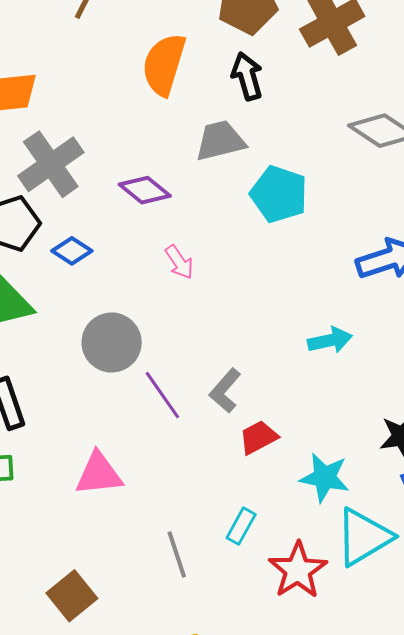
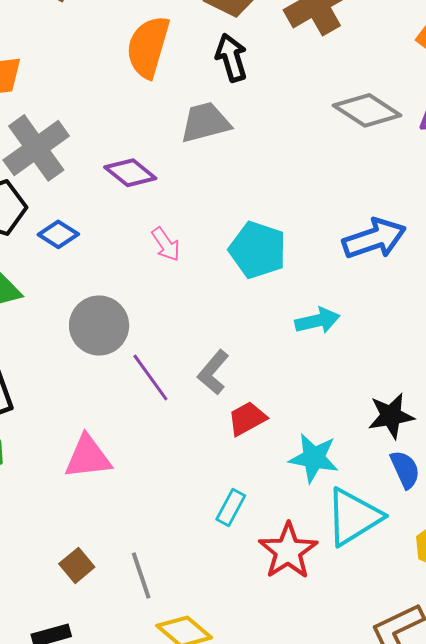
cyan pentagon: (279, 194) -> (258, 250), moved
gray line: (177, 554) -> (141, 575), moved
brown square: (72, 596) -> (77, 565), moved, size x0.7

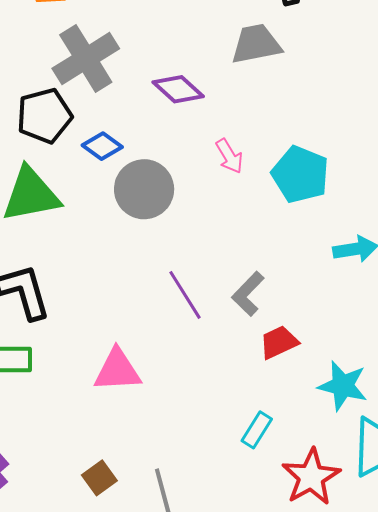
pink arrow: (166, 244) -> (229, 156), moved
gray circle: (99, 326) -> (144, 189), moved

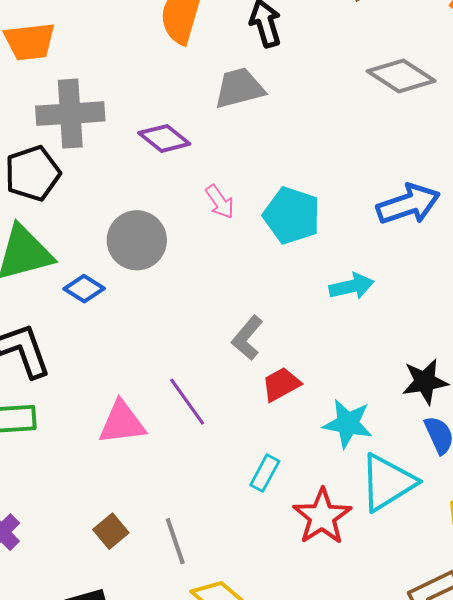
gray cross: (86, 59) -> (70, 114), turned 32
blue diamond: (102, 146) -> (84, 289), moved
purple line: (185, 295) -> (187, 402), moved

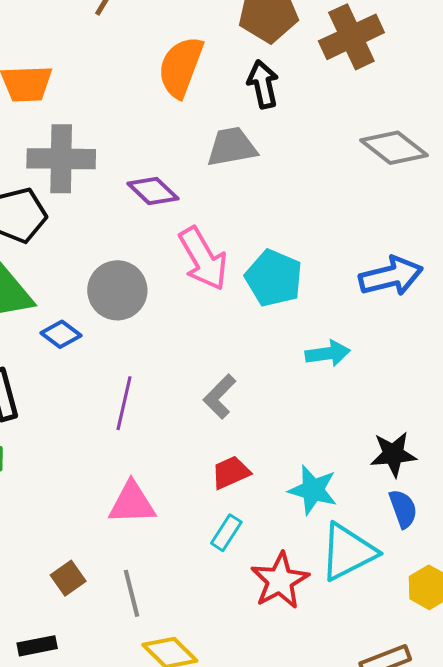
pink arrow: (220, 202) -> (203, 259), size x1.8
red trapezoid: (281, 384) -> (231, 473), moved
purple line: (187, 402) -> (124, 403), moved, turned 44
pink triangle: (122, 423) -> (132, 503), moved

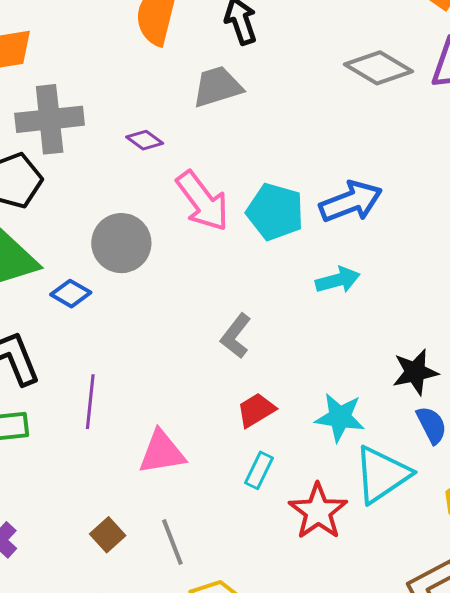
purple diamond: (153, 191) -> (145, 140), size x0.7
blue arrow: (391, 276) -> (351, 202), moved
purple line: (124, 403) -> (90, 402), moved

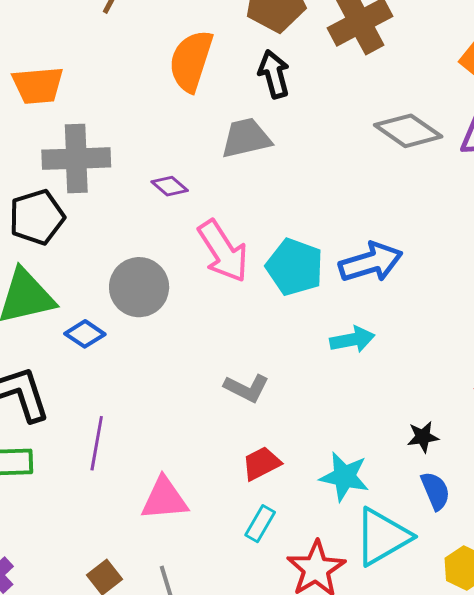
gray L-shape: (236, 336) -> (247, 388), turned -105
black star: (415, 372) -> (423, 437), size x0.7

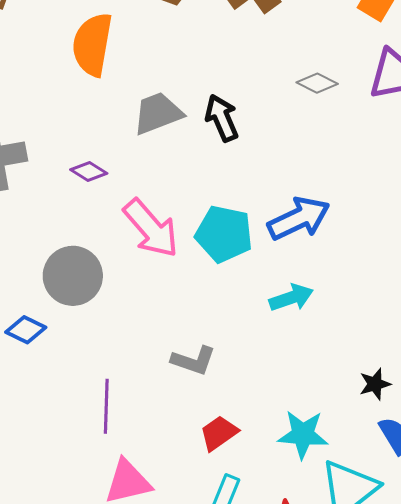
black arrow: (274, 74) -> (222, 118), moved
gray diamond: (408, 131) -> (317, 83), size x0.6
purple line: (97, 443) -> (106, 406), moved

